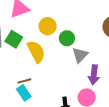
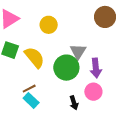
yellow circle: (48, 26) -> (49, 25), moved
green circle: (67, 38) -> (66, 68), moved, size x1.6

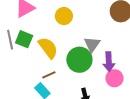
brown line: (29, 89) -> (49, 75), moved
pink circle: (93, 92) -> (114, 78), moved

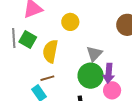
yellow semicircle: (48, 48) -> (50, 51), turned -140
green circle: (79, 60) -> (91, 76), moved

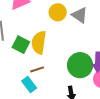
green square: (28, 40) -> (21, 45), moved
gray triangle: (94, 54) -> (80, 15), moved, turned -36

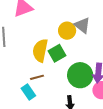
yellow circle: (58, 12) -> (67, 31), moved
green square: (21, 45) -> (57, 53), moved, turned 30

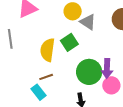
yellow circle: (67, 31) -> (73, 11), moved
green square: (57, 53) -> (69, 42), moved

